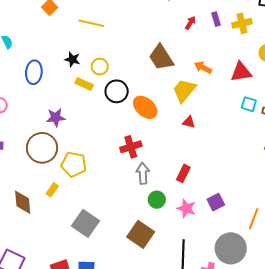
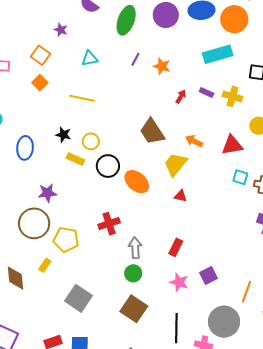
purple rectangle: (216, 19) -> (207, 93), turned -48
yellow cross: (242, 23) -> (232, 96), turned 30
red cross: (131, 147) -> (109, 224), moved
green circle: (157, 200) -> (133, 273), moved

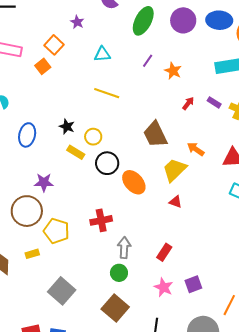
orange square: (40, 83) -> (43, 66), moved
yellow line: (82, 98) -> (107, 93), moved
yellow rectangle: (45, 265) -> (32, 254), turned 32

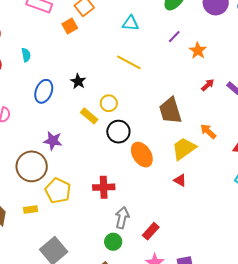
black star: (67, 127) -> (78, 81), moved
red rectangle: (164, 252) -> (151, 231), moved

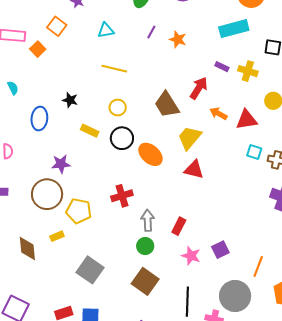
orange square: (70, 26) -> (38, 49), moved
red arrow: (208, 85) -> (199, 88), moved, size x1.6
yellow circle: (109, 103) -> (118, 108), moved
orange arrow: (208, 131) -> (218, 114), moved
red triangle: (180, 180) -> (194, 169), size x1.5

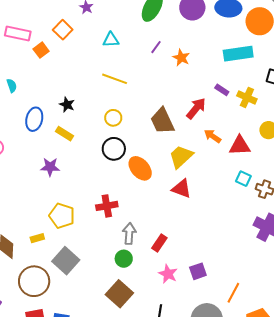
yellow rectangle: (90, 131) -> (65, 134), moved
brown circle: (47, 194) -> (34, 281), moved
gray square: (90, 270) -> (66, 261), moved

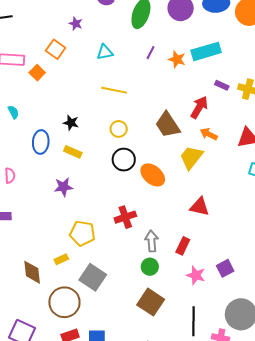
cyan rectangle: (238, 54) -> (206, 51), moved
orange arrow: (213, 136) -> (209, 134), moved
red triangle: (181, 189) -> (200, 207), moved

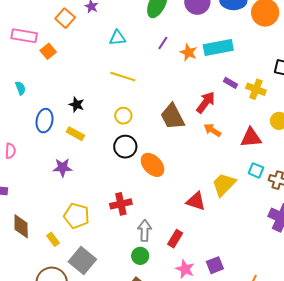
orange square: (56, 49) -> (65, 18), moved
yellow trapezoid: (191, 157) -> (224, 184), moved
yellow rectangle: (61, 259) -> (53, 239), turned 72
brown diamond: (32, 272) -> (21, 226), moved

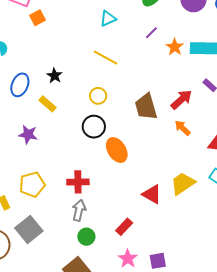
cyan triangle: (117, 38) -> (108, 18), turned -30
yellow pentagon: (77, 216) -> (32, 185), turned 30
gray arrow: (145, 231) -> (79, 210), moved

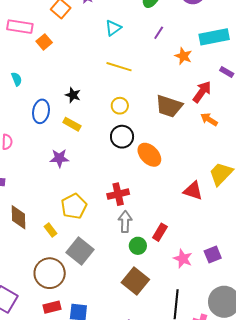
orange star: (175, 47) -> (183, 56), moved
brown trapezoid: (146, 107) -> (169, 106), turned -44
red rectangle: (124, 227) -> (160, 232), moved

